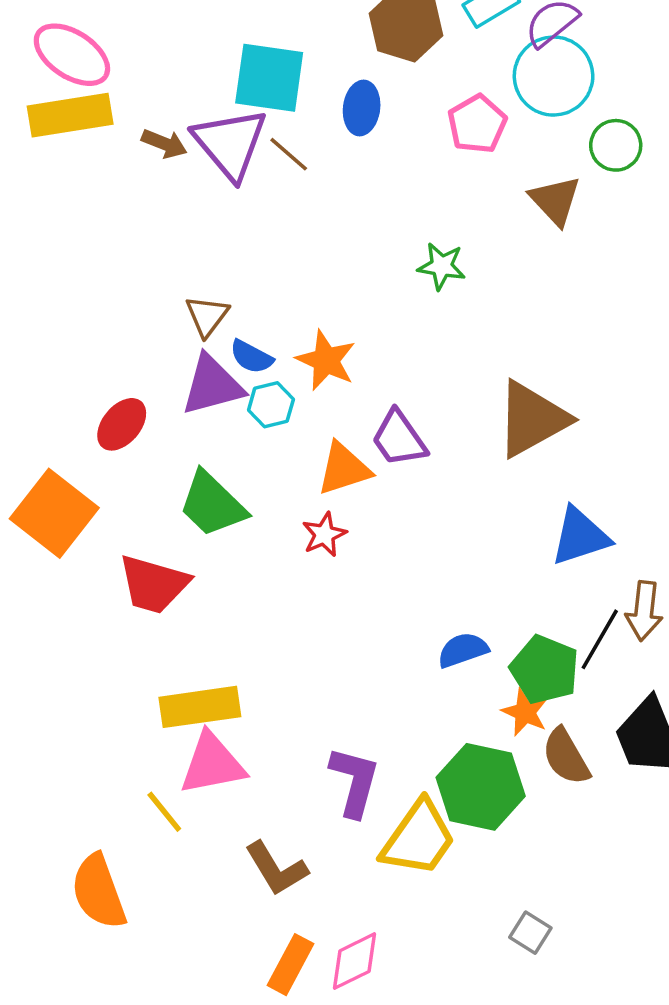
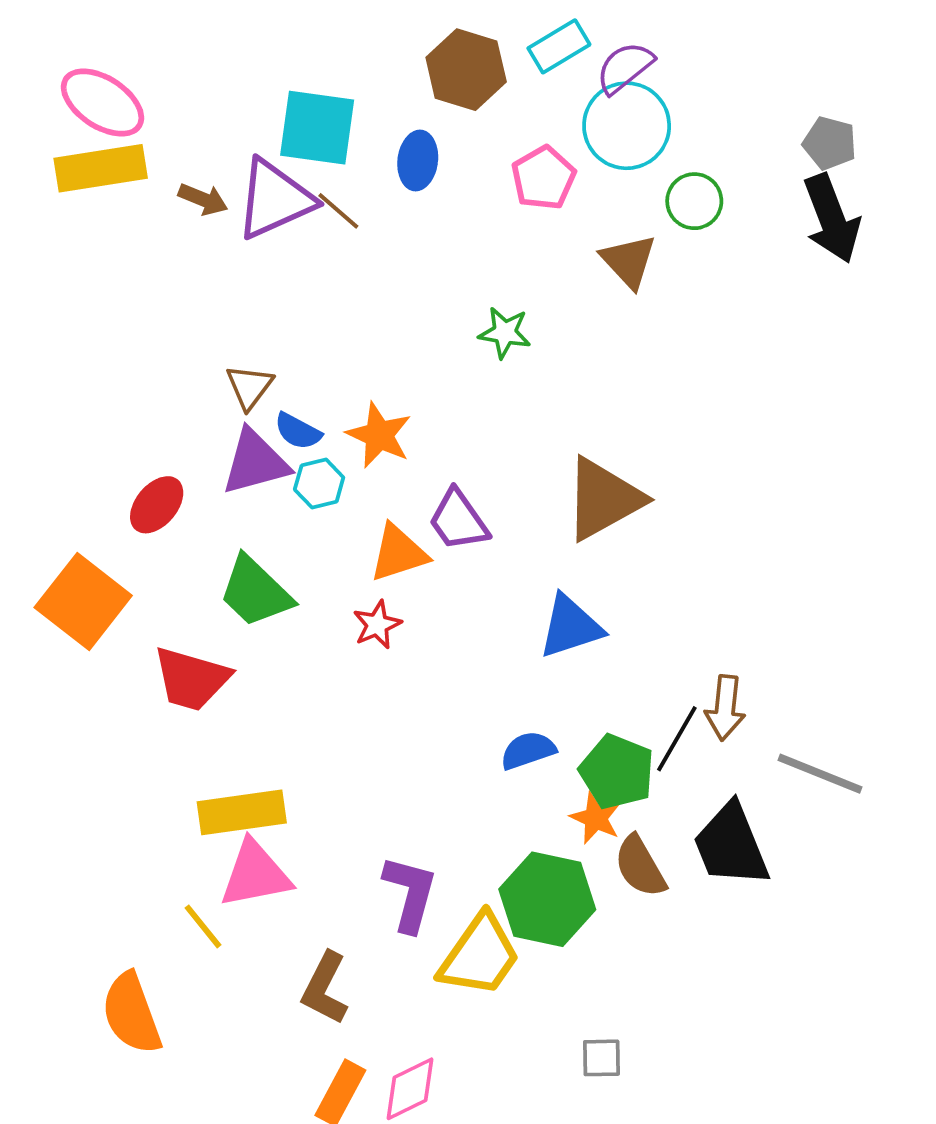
purple triangle: (230, 144) -> (275, 199), turned 46
blue triangle: (580, 536) -> (571, 627), moved
brown L-shape: (276, 869) -> (325, 988), turned 58
gray square: (530, 933) -> (601, 1058), turned -33

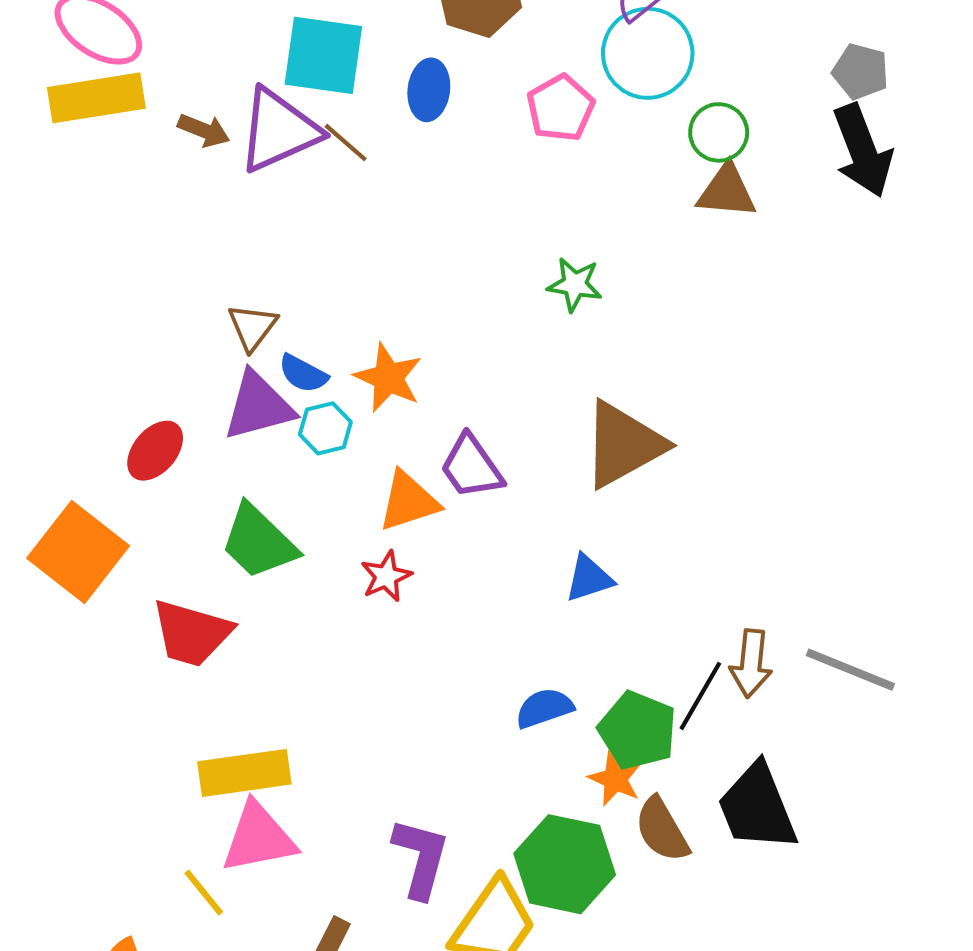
brown triangle: (629, 261) -> (727, 191), moved, turned -42
green star: (505, 333) -> (575, 284), moved
blue triangle: (571, 627) -> (589, 578), size x0.7
gray line: (820, 774) -> (850, 670), moved

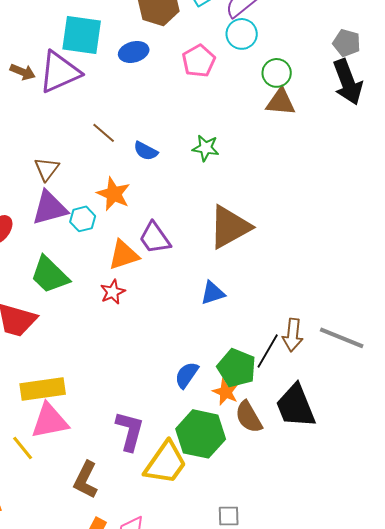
cyan circle: (648, 53) -> (242, 34), size x0.7
blue ellipse: (429, 90) -> (134, 52), turned 68
brown line: (346, 143) -> (104, 133), moved
blue semicircle: (303, 374) -> (146, 151), moved
blue semicircle: (544, 708) -> (187, 375), moved, turned -36

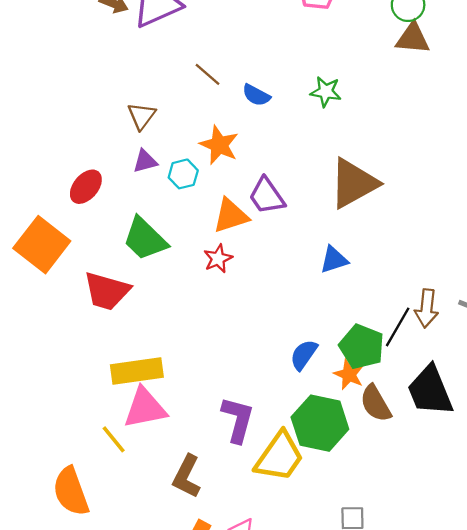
purple triangle: (50, 208) -> (145, 161), size x0.6

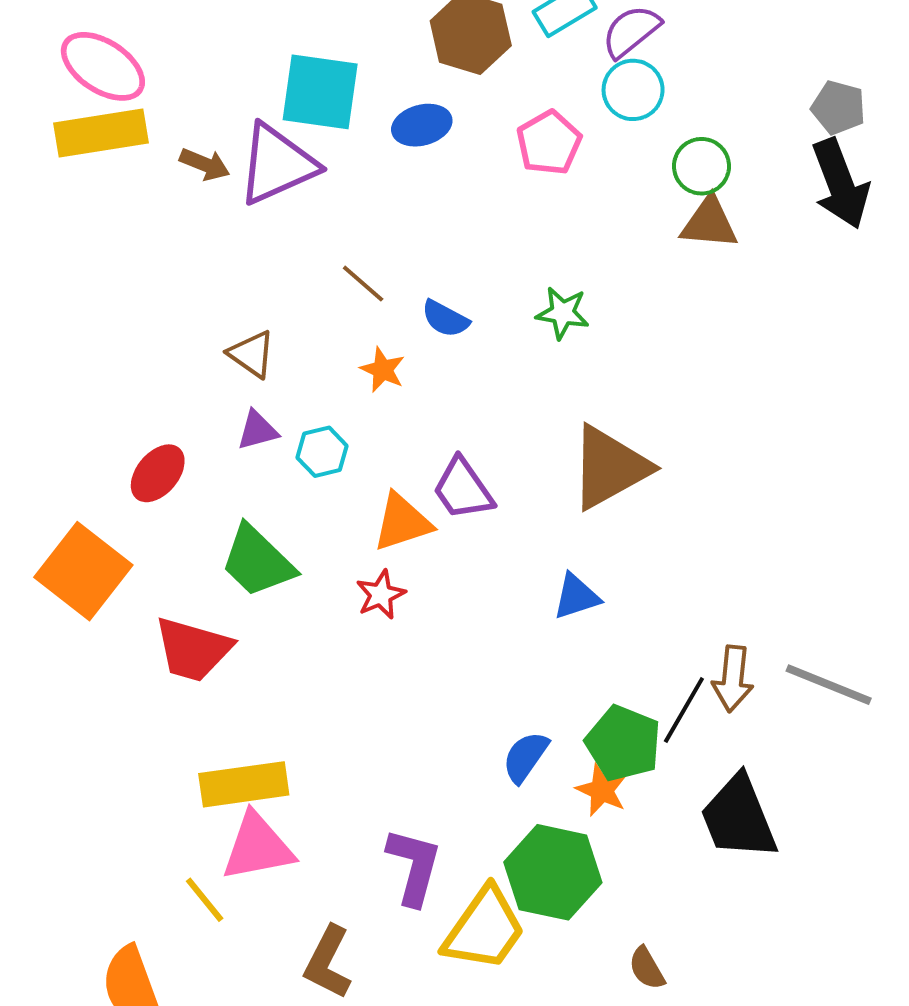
brown triangle: (141, 116) -> (252, 354), turned -32
orange star: (219, 145) -> (383, 370), moved, size x0.7
brown semicircle: (376, 403) -> (647, 968), moved, size x0.7

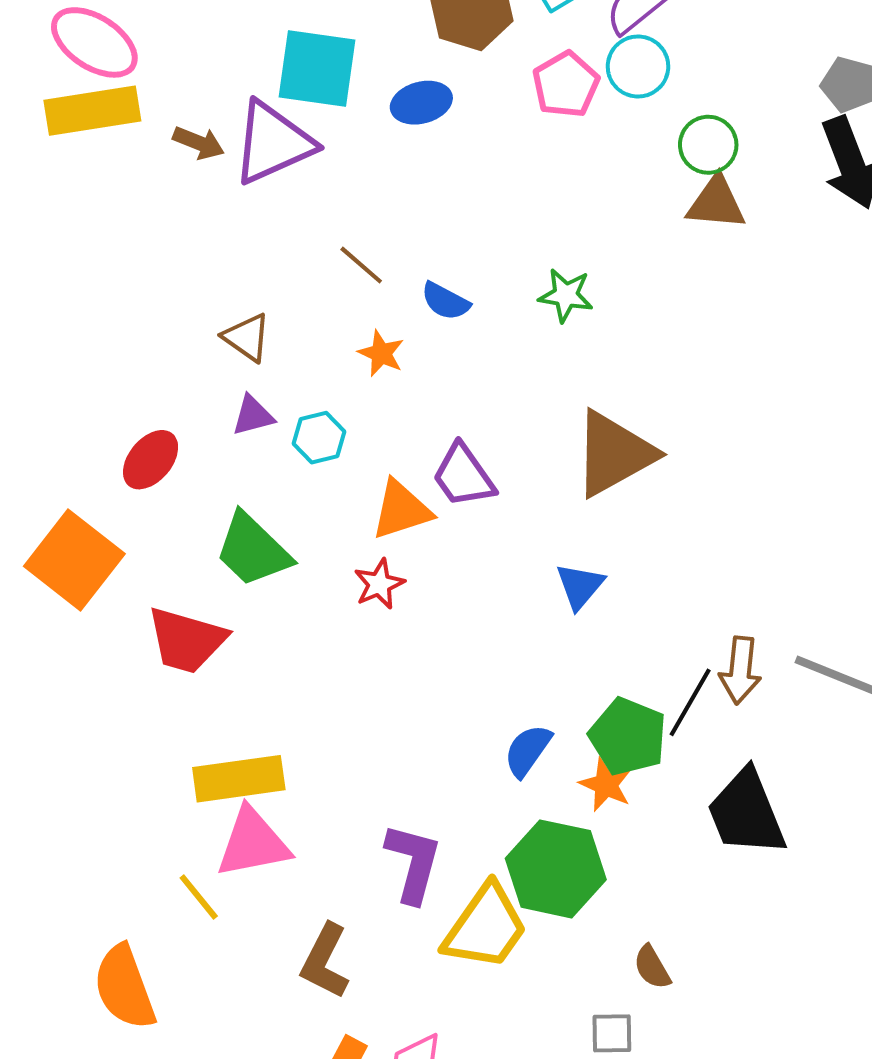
pink pentagon: (549, 143) -> (566, 85), moved
blue triangle: (576, 597) -> (580, 586), turned -32

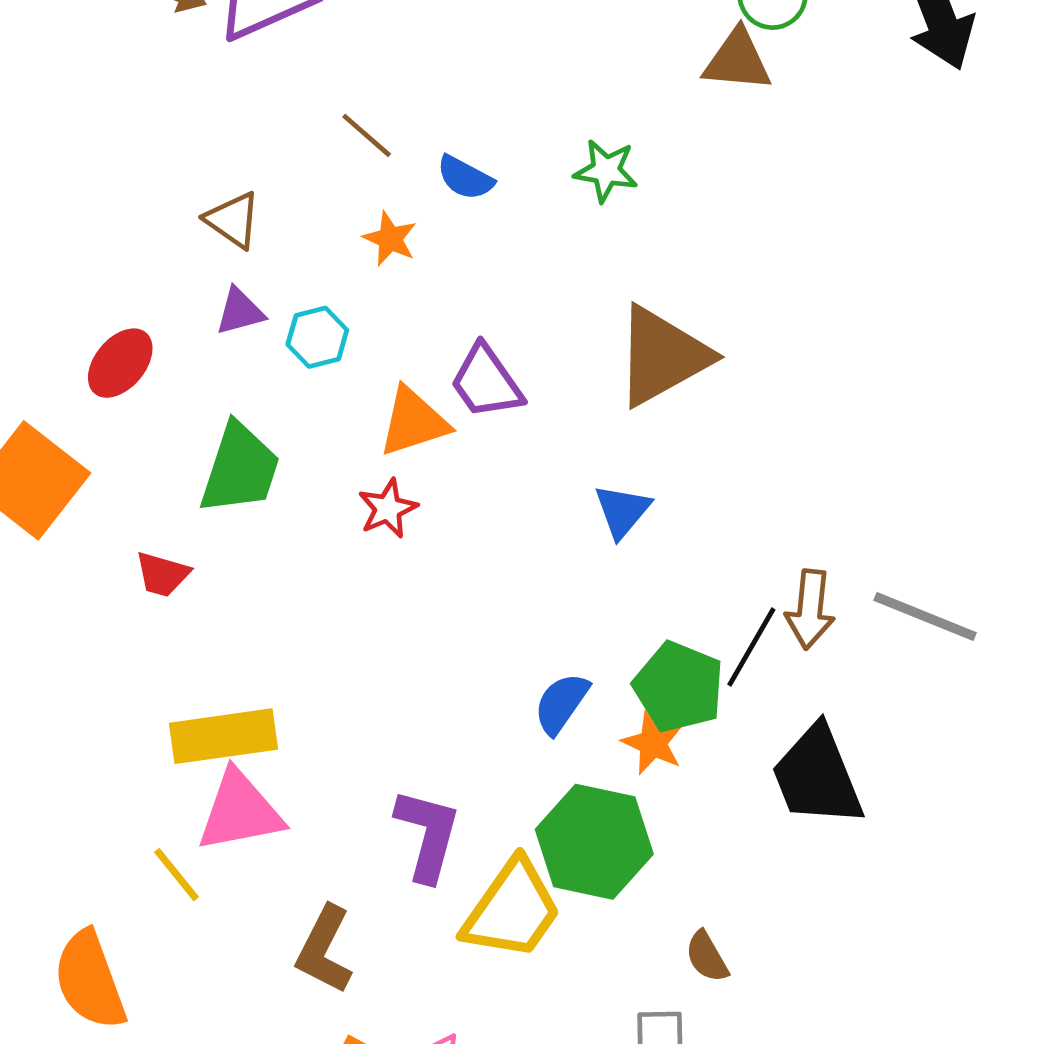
brown triangle: (716, 203) -> (737, 60), moved
green trapezoid: (253, 550) -> (240, 469), turned -116
red trapezoid: (187, 640) -> (162, 574), size x0.6

